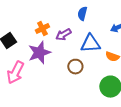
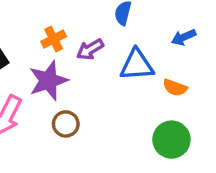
brown circle: (75, 67) -> (66, 124), moved

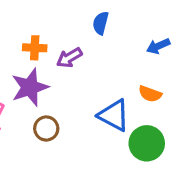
orange cross: (54, 39) -> (35, 48), turned 30
blue triangle: (137, 65) -> (114, 115), moved, turned 32

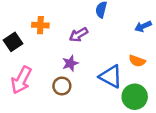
orange cross: (35, 48) -> (40, 25), moved
purple star: (30, 87) -> (70, 63), moved, size x0.6

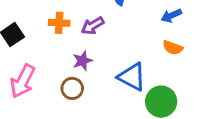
orange cross: (40, 25) -> (59, 23), moved
orange semicircle: (137, 61) -> (173, 48), moved

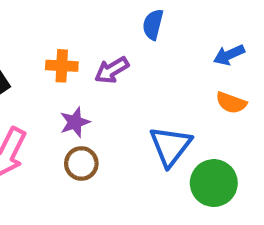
purple star: (82, 61) -> (75, 122), moved
blue triangle: (132, 77) -> (170, 146), turned 40

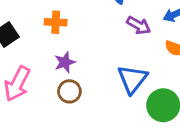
purple arrow: (112, 70) -> (139, 25), moved, turned -120

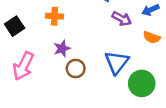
brown circle: (69, 91) -> (76, 68), moved

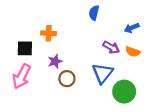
purple arrow: (122, 19) -> (111, 47), moved
black square: (15, 26) -> (25, 48), moved, turned 35

